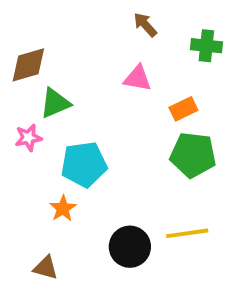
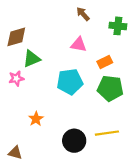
cyan pentagon: (84, 164) -> (70, 82), moved
brown triangle: (46, 268) -> (15, 153), moved

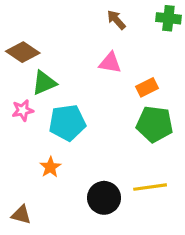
green cross: (118, 26) -> (168, 18), moved
brown diamond: (16, 37) -> (23, 52), turned 50
cyan pentagon: (70, 82) -> (67, 123), moved

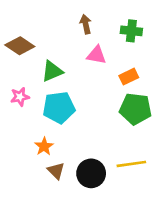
green cross: (168, 18) -> (131, 31), moved
brown arrow: (116, 20) -> (86, 24), moved, turned 30
green triangle: (44, 83) -> (52, 71), moved
brown triangle: (21, 215) -> (56, 171), moved, turned 30

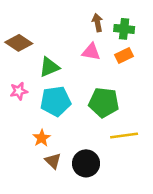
brown arrow: (86, 24) -> (97, 23), moved
orange rectangle: (129, 77) -> (124, 56), moved
green pentagon: (135, 109) -> (104, 103), moved
yellow line: (131, 164) -> (124, 136), moved

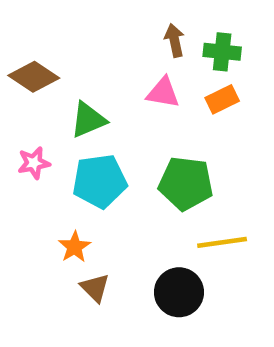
black circle: (86, 163) -> (179, 292), moved

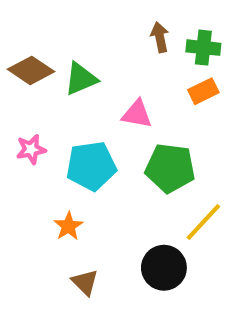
pink triangle: (163, 93) -> (137, 114), moved
green triangle: (88, 120) -> (81, 79), moved
yellow line: (222, 242) -> (203, 222), turned -39
brown triangle: (95, 288) -> (85, 282), moved

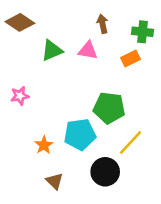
green cross: (203, 48) -> (142, 32), moved
brown diamond: (31, 70) -> (20, 22), moved
pink triangle: (137, 114) -> (88, 50), moved
cyan pentagon: (91, 166) -> (80, 134), moved

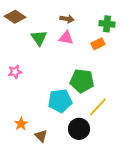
brown arrow: (102, 24) -> (67, 19), moved, turned 112
green triangle: (52, 50) -> (39, 38), turned -42
orange star: (44, 145) -> (21, 124), moved

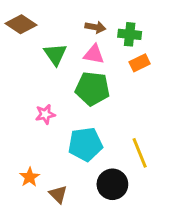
green cross: (107, 24) -> (130, 34), moved
pink star: (15, 72) -> (45, 114), moved
green pentagon: (82, 81) -> (92, 89), moved
yellow line: (98, 107) -> (140, 153), turned -65

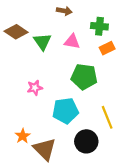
brown diamond: (21, 24) -> (16, 32), moved
brown arrow: (95, 27) -> (64, 11), moved
green pentagon: (92, 89) -> (84, 77), moved
brown triangle: (58, 194) -> (45, 149), size x1.6

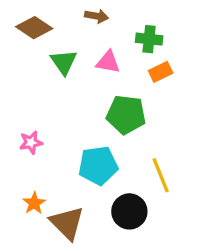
brown diamond: (16, 32) -> (34, 28), moved
pink star: (35, 88) -> (31, 142), moved

